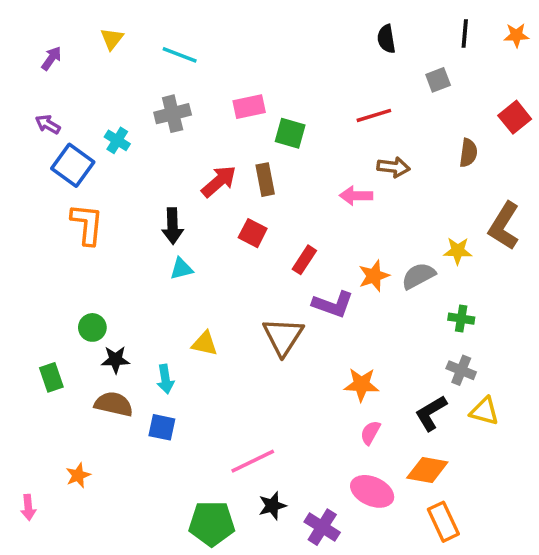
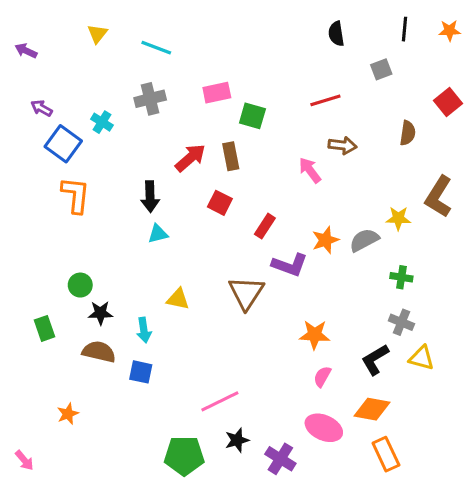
purple arrow: (51, 58) -> (26, 51), moved, turned -100
pink arrow: (356, 196) -> (310, 170), turned 52
pink arrow: (28, 507) -> (24, 460), moved, turned -35

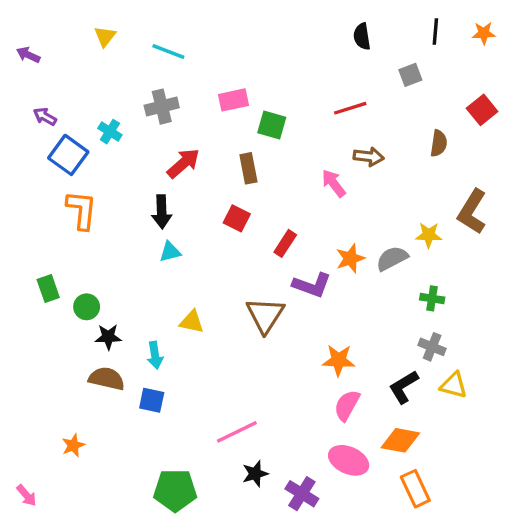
red arrow: (190, 158) -> (183, 163), moved
green rectangle: (45, 328) -> (48, 288), moved
pink semicircle: (322, 377) -> (347, 405), size x1.4
green pentagon: (184, 456) -> (175, 490), moved

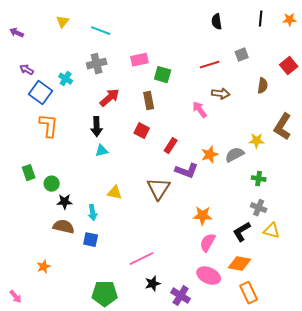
gray square: (410, 75) -> (242, 55), moved

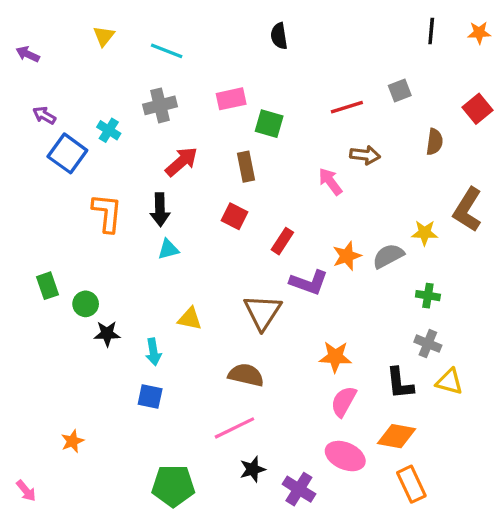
black semicircle: (217, 22) -> (279, 36), moved
orange L-shape: (49, 126) -> (107, 213), moved
brown semicircle: (64, 227) -> (246, 375), moved
black L-shape: (242, 232) -> (400, 383), turned -65

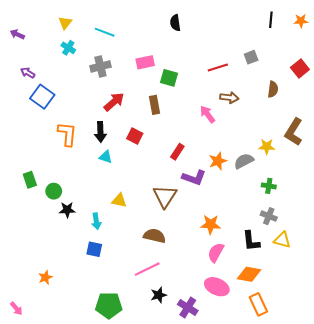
cyan cross: (109, 130) -> (68, 48), moved
red square: (234, 216) -> (135, 136), moved
cyan triangle: (168, 249) -> (106, 157), turned 32

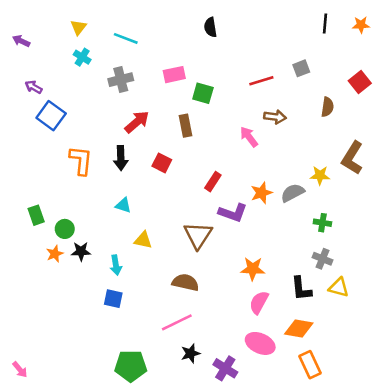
cyan triangle: (106, 157) -> (123, 205), moved
orange star: (45, 277) -> (55, 254), moved

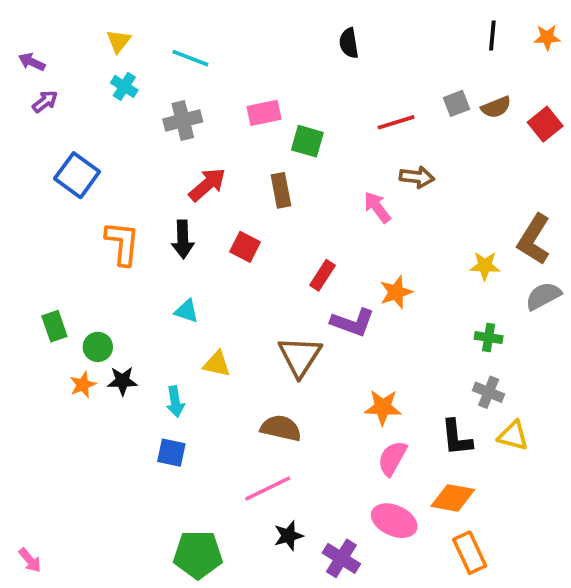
black semicircle: (210, 27) -> (349, 43), moved
purple arrow: (34, 87) -> (45, 102), moved, turned 112
brown semicircle: (327, 107) -> (496, 107), moved, turned 60
gray semicircle: (293, 193) -> (543, 296), moved

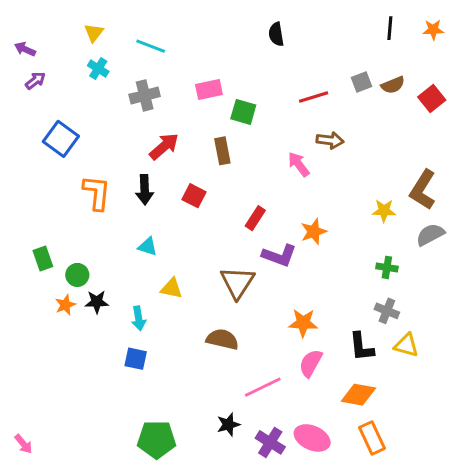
pink line: (268, 489) -> (263, 387), moved
pink ellipse: (394, 521) -> (312, 438), moved

